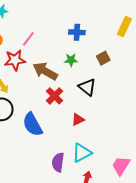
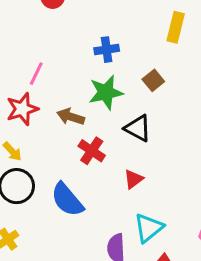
green star: (71, 60) -> (106, 92), size x1.6
brown arrow: (45, 71) -> (71, 117), size x0.7

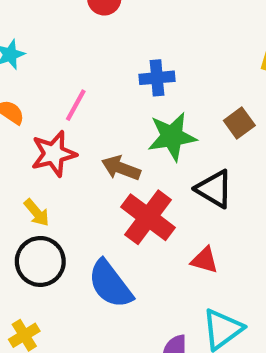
blue cross: (107, 50) -> (157, 78), moved
red cross: (92, 151) -> (148, 217), size x1.4
red triangle: (133, 179) -> (205, 260), turned 50

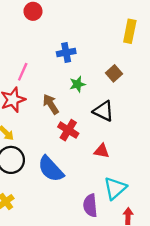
green star: (172, 137) -> (77, 84), size x0.6
brown arrow: (121, 168) -> (51, 104), turned 42
red cross: (148, 217) -> (68, 130), size x0.7

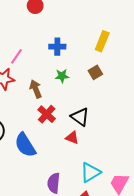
yellow rectangle: (130, 31) -> (102, 41), moved
black triangle: (103, 111) -> (80, 117), moved
cyan triangle: (115, 188) -> (90, 172), moved

